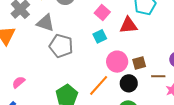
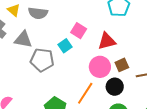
pink square: (102, 12) -> (79, 31), moved
red triangle: (128, 25) -> (107, 41), moved
cyan square: (100, 36) -> (65, 46), moved

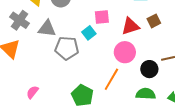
pink square: (79, 31) -> (102, 17), turned -35
brown square: (122, 65) -> (154, 21), moved
black circle: (115, 87) -> (149, 69), moved

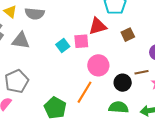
pink square: (102, 17) -> (81, 41), moved
red triangle: (130, 26) -> (98, 26), moved
gray pentagon: (67, 48) -> (17, 81), moved, turned -30

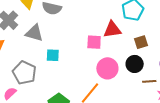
cyan square: (63, 46) -> (53, 55), moved, turned 32
gray pentagon: (17, 81) -> (24, 73), turned -30
black circle: (123, 83) -> (135, 64), moved

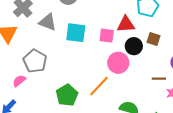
brown square: (141, 42) -> (154, 39), turned 32
cyan square: (53, 55) -> (76, 33), moved, size x1.5
black circle: (135, 64) -> (134, 46), moved

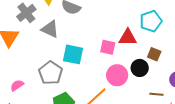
cyan square: (76, 33) -> (73, 54), moved
black circle: (134, 46) -> (140, 68), moved
gray pentagon: (35, 61) -> (51, 73), moved

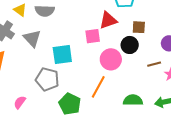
gray triangle: (50, 29) -> (32, 38), turned 42

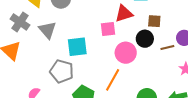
brown line: (154, 64) -> (167, 47), moved

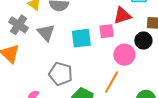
cyan square: (77, 47) -> (81, 38), moved

